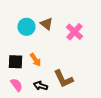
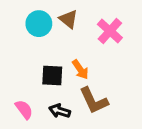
orange arrow: (35, 60) -> (80, 70), moved
black square: (15, 62) -> (52, 75), moved

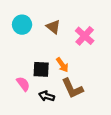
cyan circle: (39, 24) -> (22, 25), moved
pink semicircle: (24, 109) -> (23, 84), moved

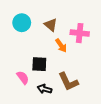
pink cross: (85, 36) -> (80, 33), turned -36
orange arrow: (62, 65) -> (61, 45), moved

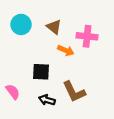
orange arrow: (61, 45) -> (66, 50), turned -32
pink semicircle: (23, 78) -> (13, 92), moved

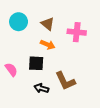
orange arrow: (66, 50) -> (48, 45), moved
pink semicircle: (13, 92) -> (11, 70), moved

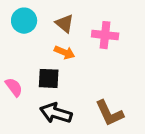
brown L-shape: (65, 81) -> (109, 113), moved
black arrow: (41, 88) -> (56, 113), size x1.5

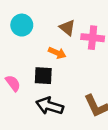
brown triangle: (65, 23) -> (67, 28), moved

